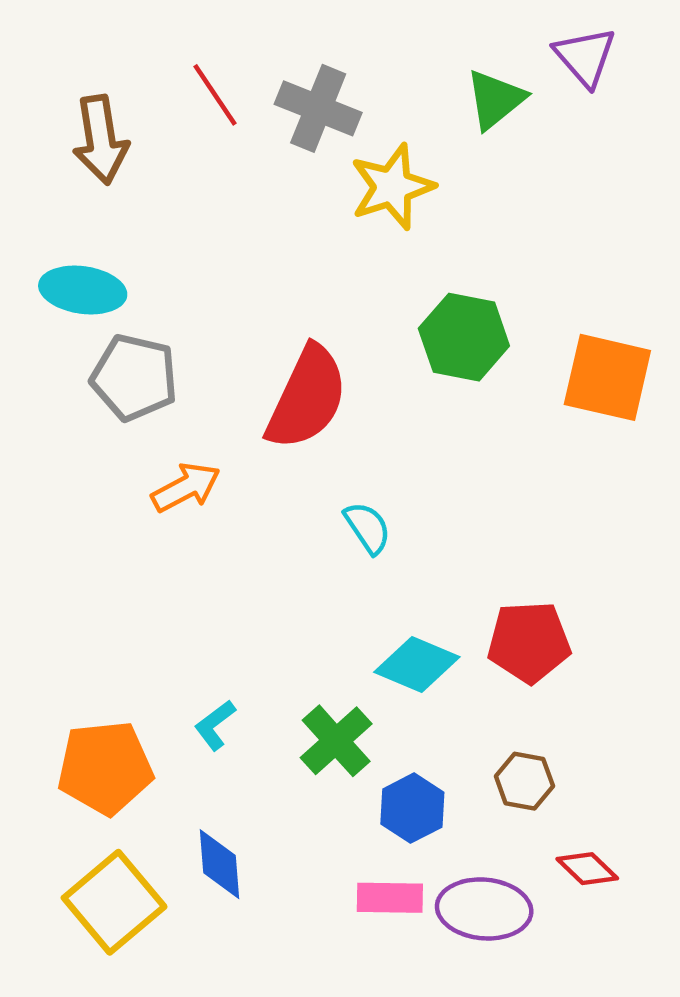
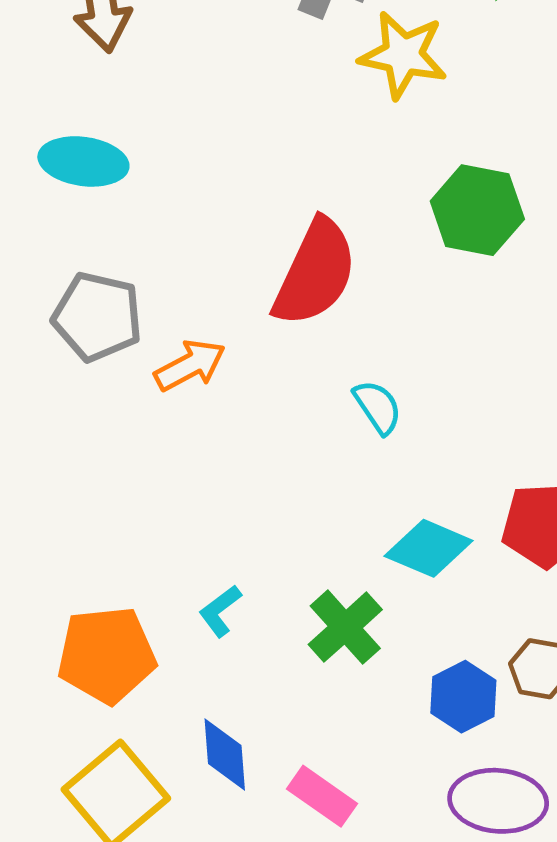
yellow star: (392, 187) -> (403, 55), turned 30
gray pentagon: (134, 377) -> (97, 317), moved
blue hexagon: (412, 808) -> (463, 697), moved
pink rectangle: (390, 898) -> (322, 796), moved, turned 34

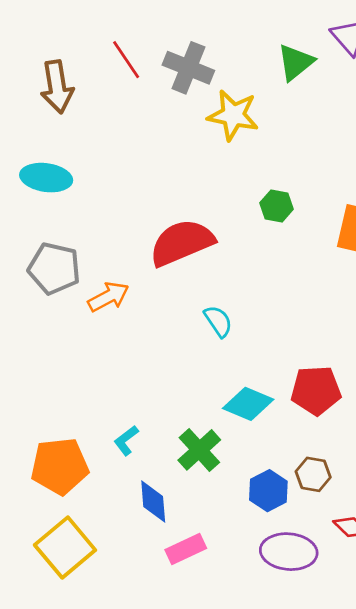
green hexagon: (477, 210) -> (277, 206), size x0.6
red semicircle: (315, 273) -> (182, 243), turned -138
blue diamond: (225, 755) -> (153, 501), moved
pink rectangle: (322, 796) -> (186, 549), turned -60

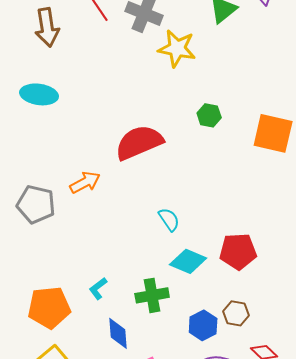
gray pentagon: (54, 268) -> (36, 204), moved
cyan semicircle: (218, 321) -> (169, 219), moved
green cross: (199, 450) -> (152, 295), turned 32

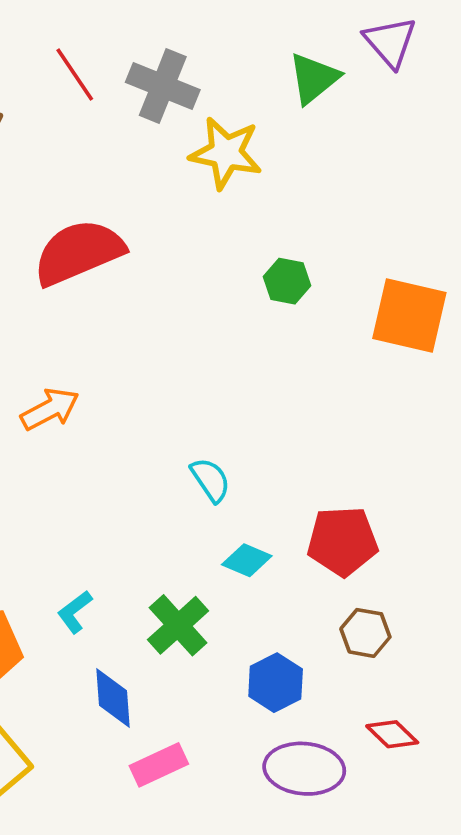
red semicircle: (139, 142) -> (79, 252), moved
cyan diamond: (188, 261) -> (247, 560), size x0.7
green cross: (152, 295) -> (178, 625), turned -32
brown hexagon: (236, 313) -> (365, 633), moved

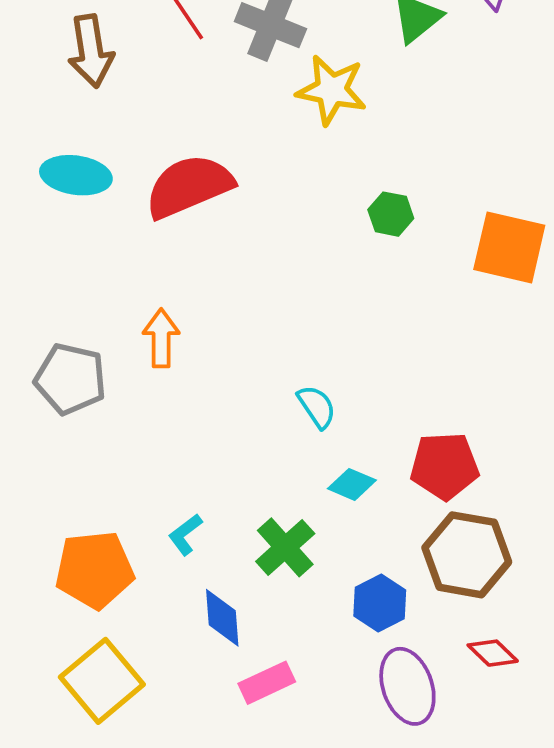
orange arrow: (50, 409) -> (161, 338), turned -62
brown hexagon: (365, 633) -> (467, 555), size x1.8
purple ellipse: (304, 769) -> (407, 686), turned 66

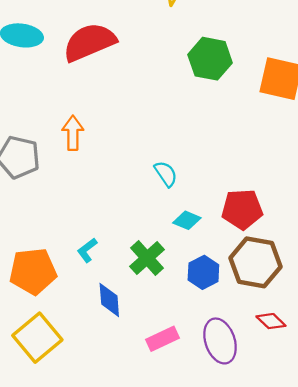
green hexagon: (391, 214) -> (210, 59), size x1.6
blue hexagon: (380, 603) -> (203, 272), moved
pink rectangle: (267, 683) -> (162, 339), moved

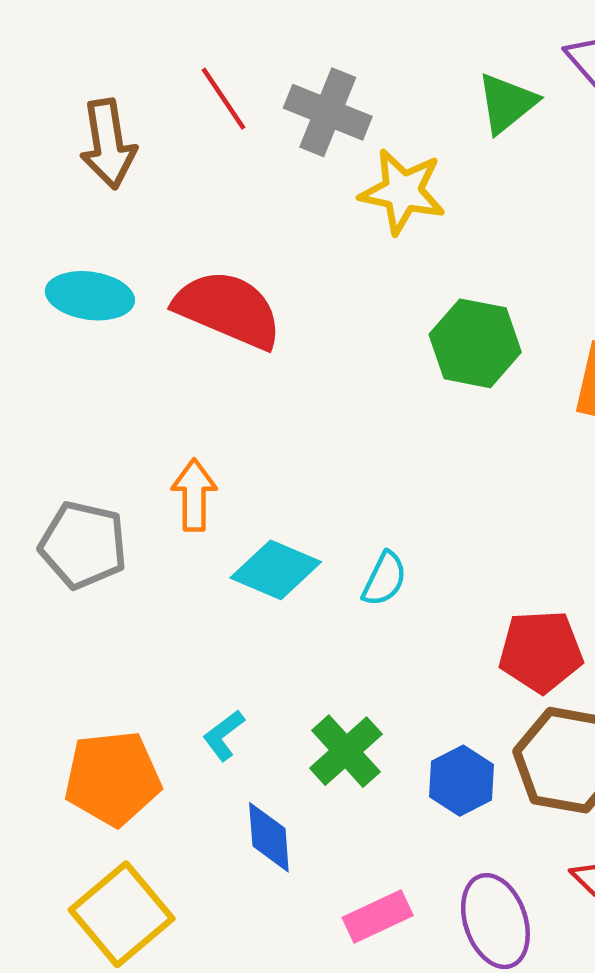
red semicircle: (89, 42) -> (228, 309), turned 46
cyan semicircle: (166, 174) -> (384, 579), turned 60
cyan diamond: (187, 220) -> (276, 570), moved, size x1.5

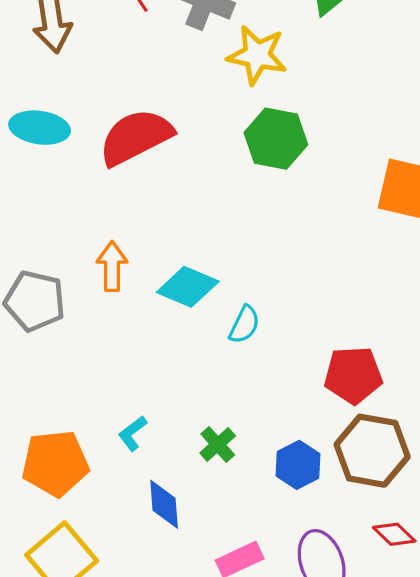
red semicircle: (228, 309) -> (136, 137), turned -50
green hexagon: (475, 343) -> (276, 139), moved
cyan diamond: (276, 570) -> (188, 287), moved
green cross: (346, 751) -> (218, 444), size x0.7

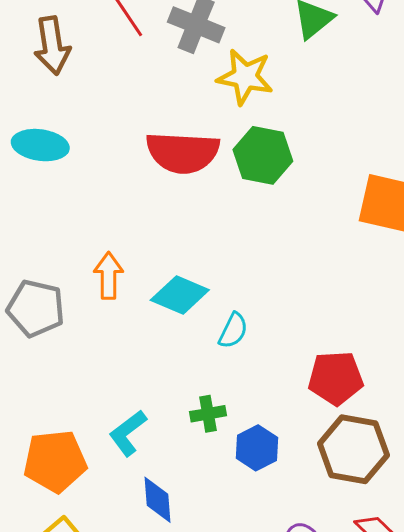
red semicircle: (136, 137) -> (183, 152), moved, turned -150
cyan L-shape: (133, 433) -> (128, 433), size x1.4
green cross: (218, 444) -> (208, 414), moved, turned 32
blue hexagon: (298, 465) -> (257, 448), moved

